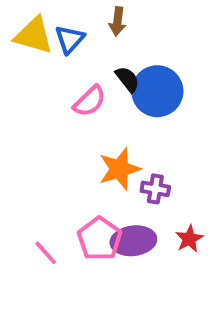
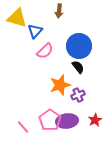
blue triangle: (70, 39) -> (35, 31), moved
black semicircle: (127, 79) -> (78, 67), moved
purple cross: (155, 189) -> (78, 95), turned -32

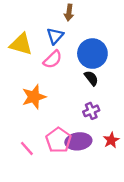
yellow triangle: (17, 18) -> (21, 44), moved
blue triangle: (35, 31) -> (55, 36), moved
orange star: (60, 85) -> (34, 97), moved

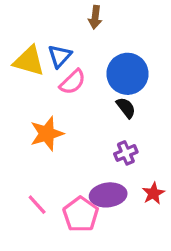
blue triangle: (55, 36) -> (60, 56), moved
pink pentagon: (58, 140) -> (81, 214), moved

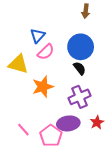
brown arrow: (95, 17) -> (86, 11), moved
yellow triangle: (29, 61) -> (18, 64), moved
orange star: (47, 134) -> (43, 87), moved
purple cross: (126, 153) -> (80, 97), size x1.5

